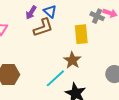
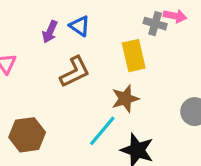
brown L-shape: (43, 27) -> (75, 72), moved
brown star: (72, 60) -> (125, 99), turned 30

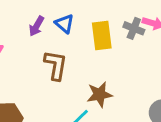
yellow rectangle: (134, 56) -> (102, 35), moved
brown L-shape: (75, 72) -> (56, 65), turned -60

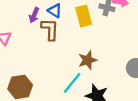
brown L-shape: (56, 65) -> (50, 29), moved

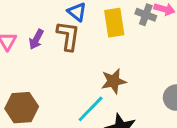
purple arrow: (34, 15) -> (36, 39), moved

